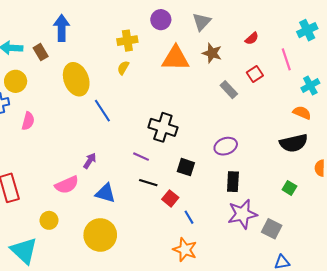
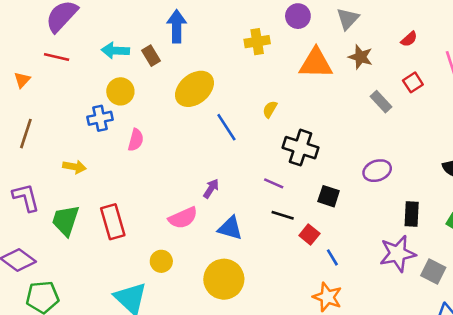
yellow semicircle: (123, 68) -> (270, 109), moved
yellow ellipse: (76, 79) -> (194, 89), turned 72
black rectangle: (233, 182) -> (412, 214), moved

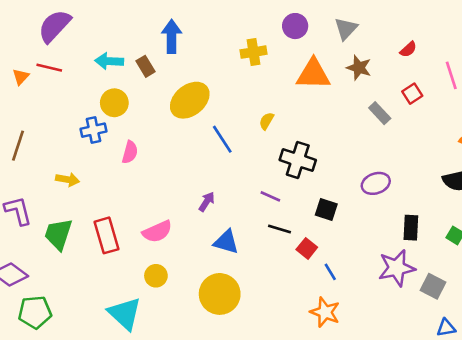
orange triangle: (22, 80) -> (21, 77), moved
pink semicircle: (183, 218) -> (157, 232), moved

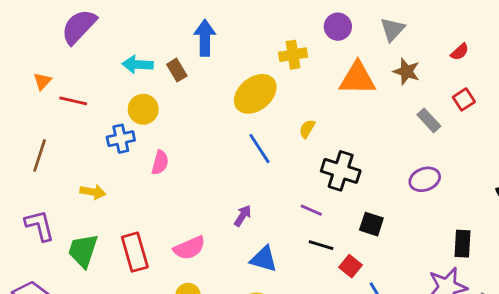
red line: (49, 68) -> (73, 101), moved
yellow ellipse: (190, 100) -> (255, 94), moved
purple ellipse: (376, 183) -> (425, 179), moved

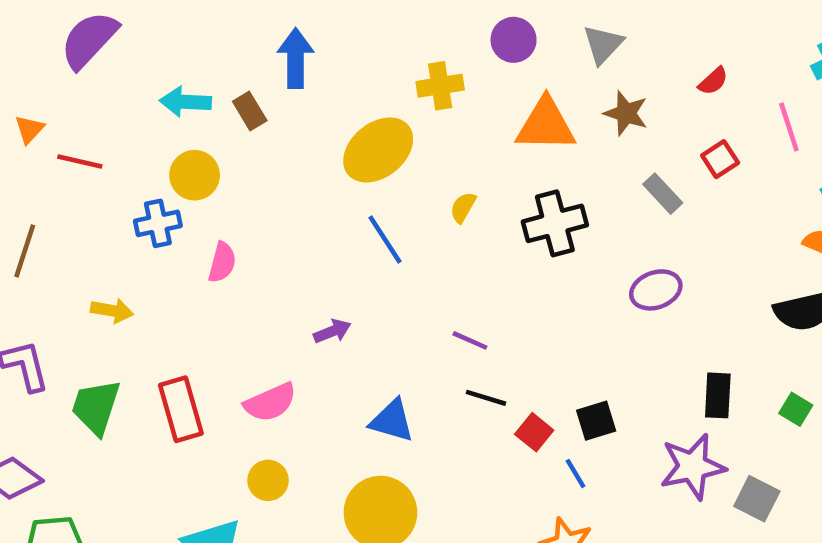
black cross: (341, 171) -> (555, 223), moved, turned -33
purple arrow: (243, 216) -> (332, 331), moved, turned 35
black square: (371, 224) -> (596, 421), moved, turned -35

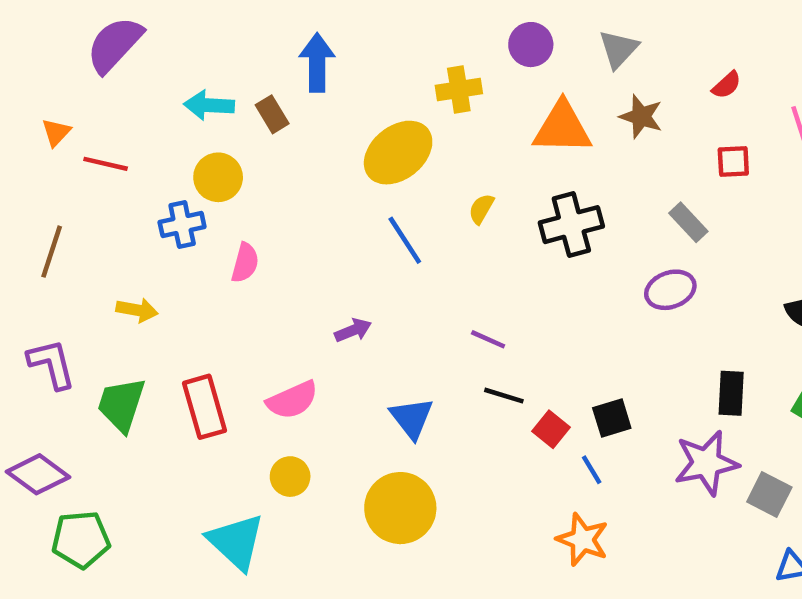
red square: (720, 159) -> (733, 162), turned 30
gray rectangle: (663, 194) -> (688, 222), moved
blue triangle: (392, 421) -> (412, 418), turned 36

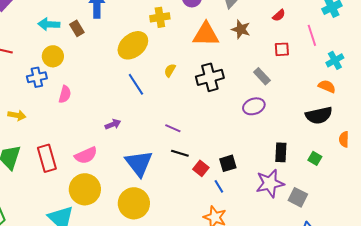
blue triangle: (412, 418) -> (139, 163), size x1.4
yellow circle: (290, 477) -> (85, 189), size x1.8

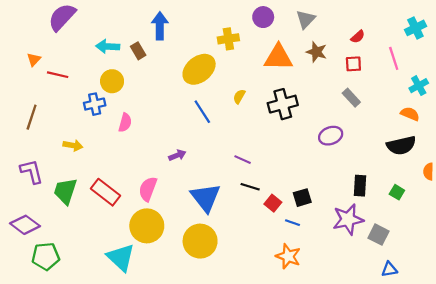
red square: (282, 49) -> (353, 64), moved
gray rectangle: (262, 76) -> (351, 98), moved
pink semicircle: (86, 155) -> (148, 189), turned 135
red rectangle: (47, 158) -> (105, 192), turned -36
blue line: (219, 186) -> (293, 223), turned -40

